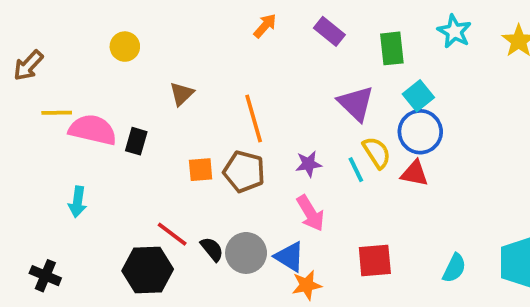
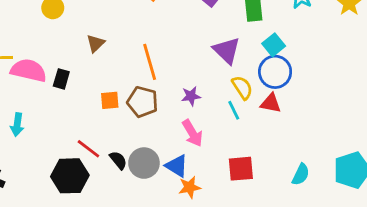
cyan line: (356, 170) -> (234, 110), moved

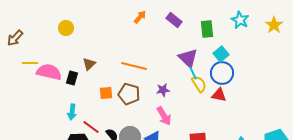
brown triangle: (96, 43) -> (89, 64), moved
orange line: (150, 62) -> (134, 66), turned -60
cyan line: (234, 110) -> (193, 73), moved
cyan arrow: (17, 125) -> (72, 112), moved

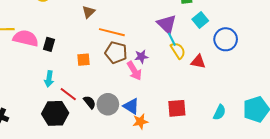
brown triangle: (89, 64) -> (89, 12), moved
blue circle: (222, 73) -> (226, 39), moved
brown pentagon: (129, 94) -> (116, 52), moved
pink arrow: (164, 116) -> (134, 71), moved

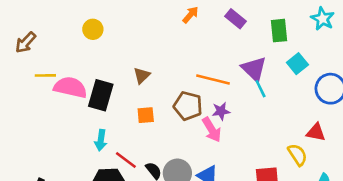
brown triangle: (89, 12) -> (142, 75), moved
orange line: (112, 32) -> (213, 79), moved
black rectangle: (49, 44) -> (101, 95), size x1.6
yellow semicircle: (178, 50) -> (297, 155), moved
red triangle: (198, 62) -> (316, 132), moved

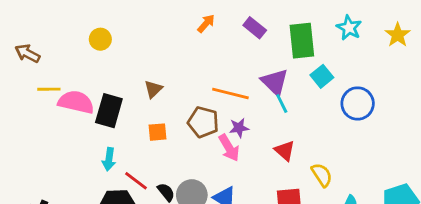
green rectangle: (279, 31) -> (302, 41), size x1.4
brown arrow: (26, 42) -> (27, 53), turned 75
red triangle: (316, 132) -> (285, 151), moved, turned 30

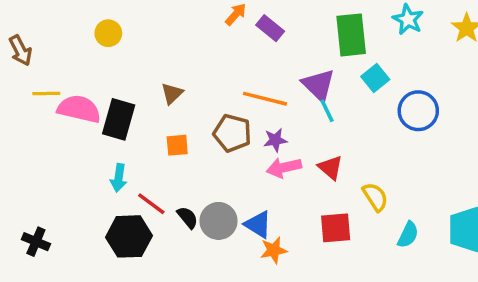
purple rectangle: (255, 28) -> (270, 28), moved
brown arrow: (27, 53) -> (20, 50), turned -145
pink arrow: (229, 148) -> (284, 168), moved, turned 108

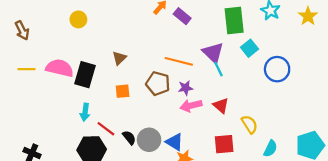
yellow line: (46, 93) -> (26, 69), moved

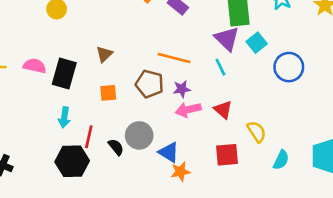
purple triangle: (213, 53) -> (227, 39), moved
pink semicircle: (60, 68) -> (35, 66), size x0.7
red line: (106, 129) -> (89, 137), turned 66
gray circle: (149, 140) -> (139, 135), moved

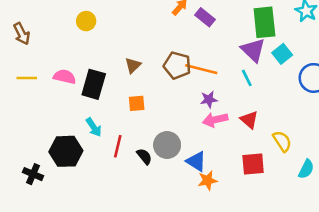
brown pentagon: (149, 84) -> (177, 65), moved
cyan arrow: (64, 117) -> (94, 127), turned -42
black hexagon: (72, 161) -> (66, 151), moved

